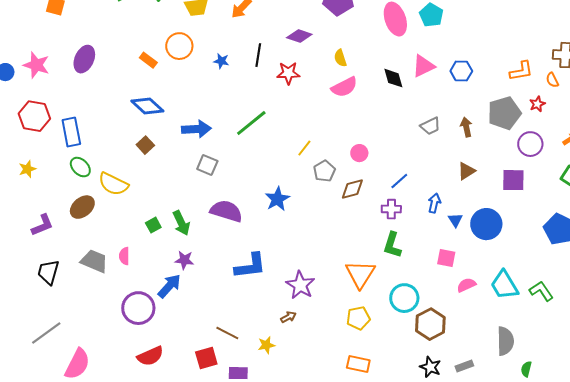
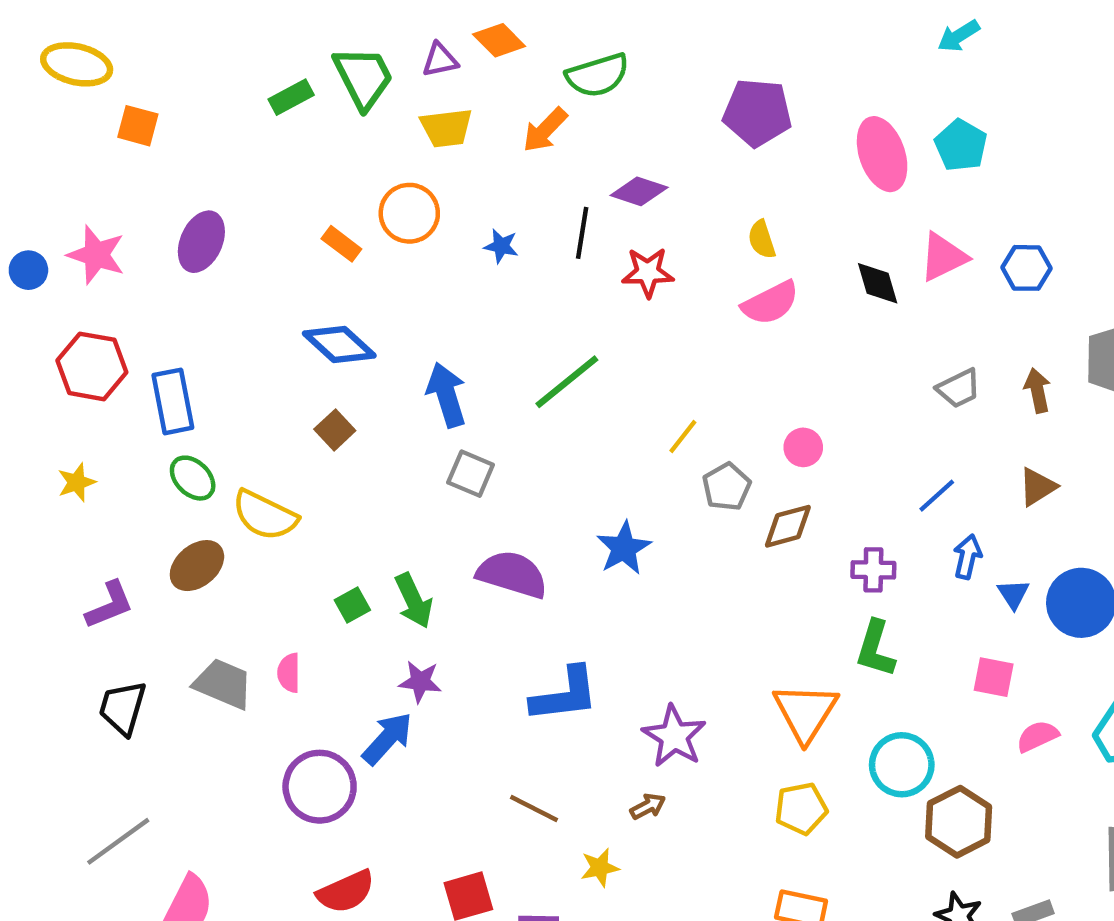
purple diamond: (299, 36) -> (639, 191), moved
blue arrow: (196, 129) -> (446, 395), turned -104
blue line: (399, 181) -> (937, 496), moved
brown line: (227, 333) -> (534, 809), moved

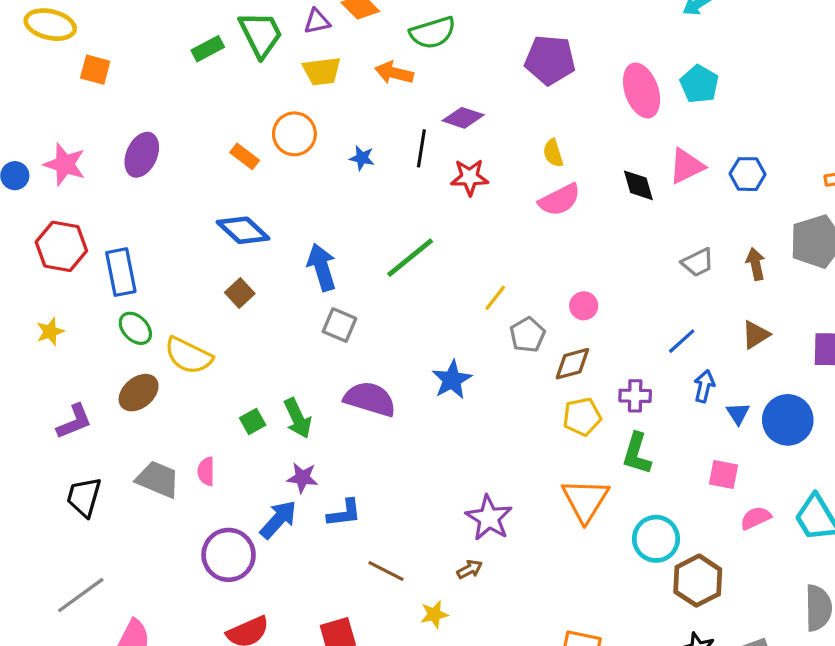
orange arrow: (545, 130) -> (394, 73), turned 60
blue L-shape: (565, 695) -> (344, 513), moved, size x0.7
yellow pentagon: (801, 809) -> (582, 417), moved

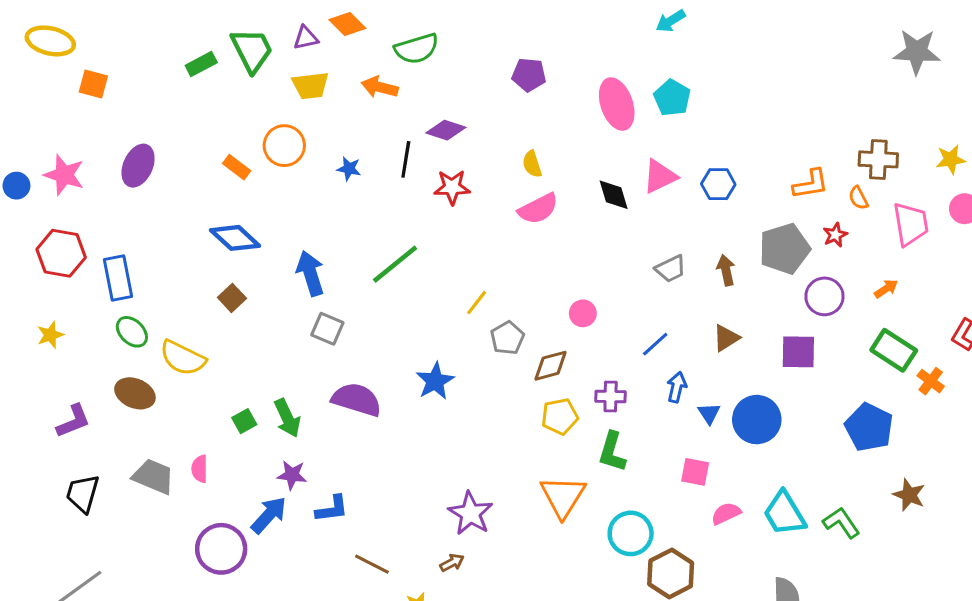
purple pentagon: (550, 60) -> (529, 75), size x0.7
pink circle: (584, 306) -> (583, 313), moved
brown ellipse: (139, 393) -> (135, 393), turned 63

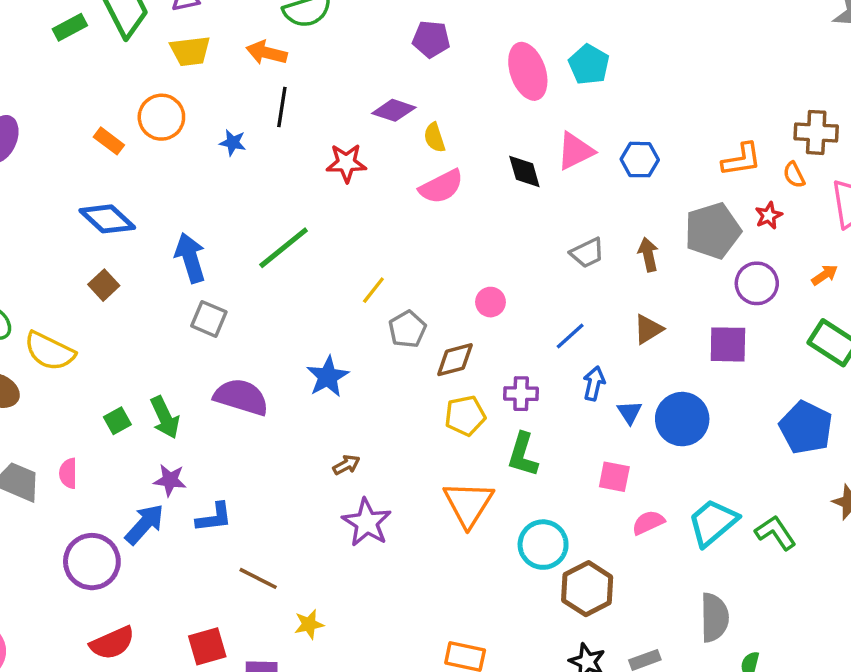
purple diamond: (446, 130) -> (394, 110), moved
black line: (406, 159) -> (282, 107), moved
cyan trapezoid: (784, 513) -> (713, 523), turned 81
brown arrow: (452, 563) -> (346, 465), moved

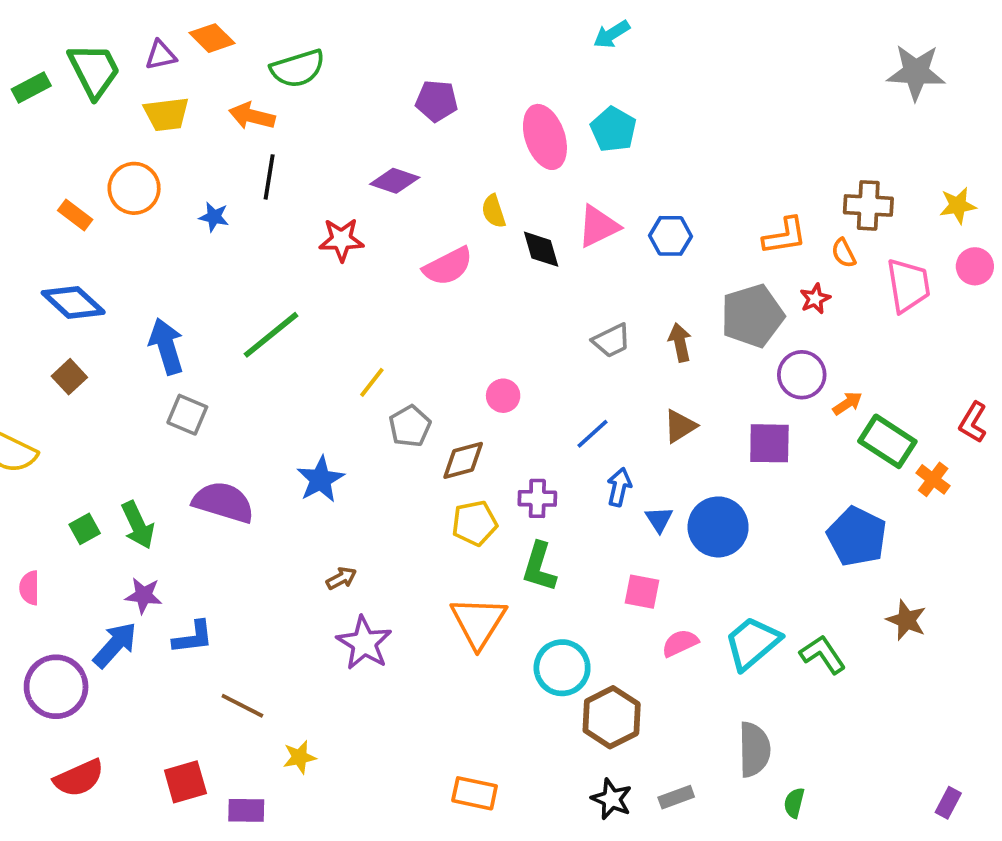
yellow semicircle: (435, 138) -> (494, 211), moved
orange arrow: (825, 275) -> (847, 403), moved

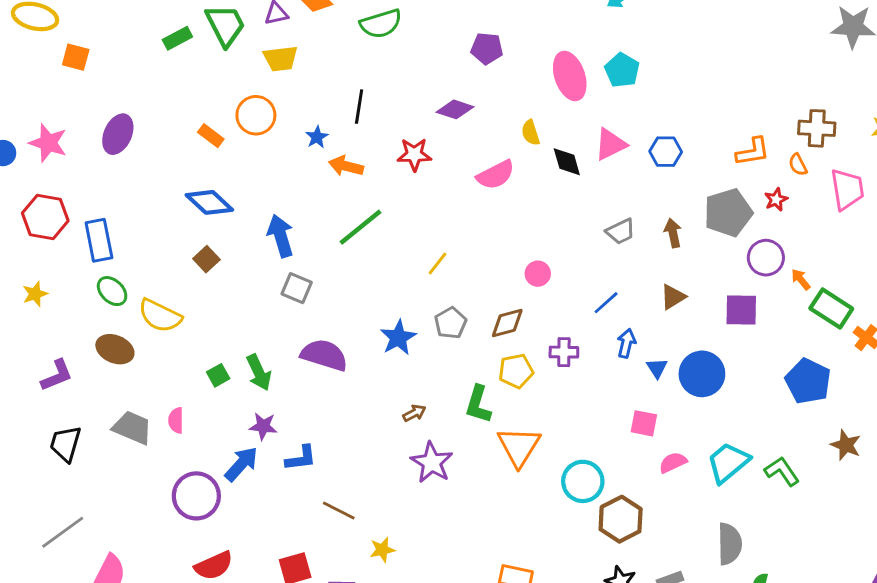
orange arrow: (252, 116) -> (346, 166), moved
blue star: (214, 217) -> (317, 137), turned 30
orange arrow: (847, 403) -> (801, 279), turned -95
gray pentagon: (410, 426) -> (451, 323), moved
green L-shape: (539, 567) -> (478, 404), moved

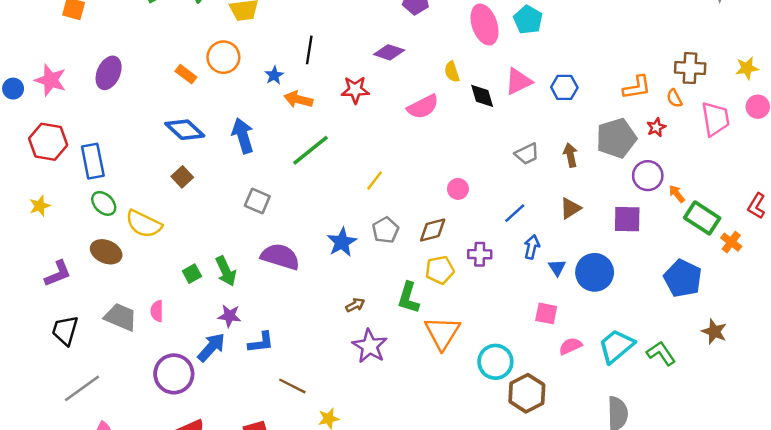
blue arrow: (281, 236) -> (243, 136), moved
gray line: (63, 532) -> (82, 388), moved

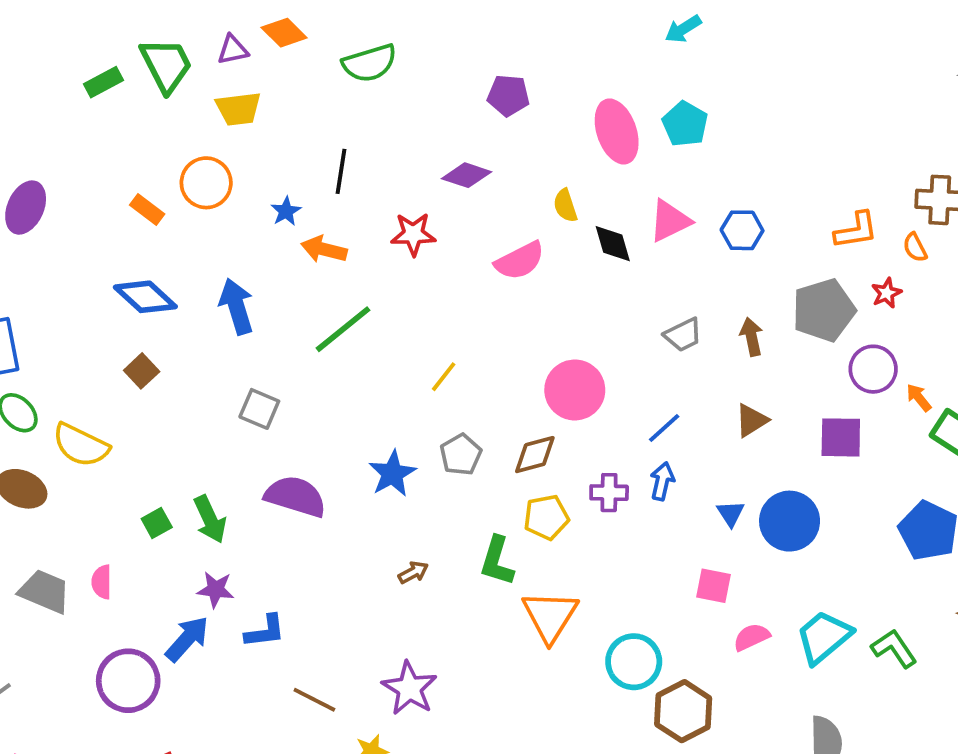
pink circle: (458, 189) -> (575, 390), size x1.8
blue arrow: (532, 247) -> (662, 481), moved
purple star: (370, 346) -> (409, 688), moved

